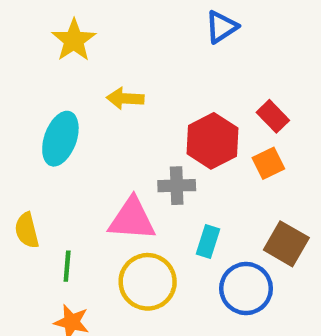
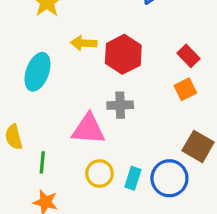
red hexagon: (212, 141) -> (123, 54), moved
cyan rectangle: (208, 242) -> (133, 178), moved
yellow circle: (148, 282) -> (99, 173), size x0.7

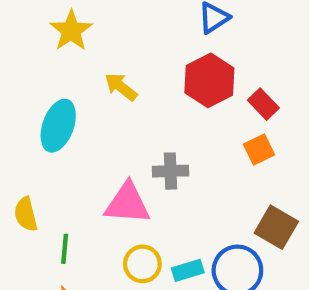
yellow arrow: (84, 43) -> (121, 87), turned 35
red hexagon: (123, 54) -> (209, 80), moved
cyan rectangle: (133, 178) -> (188, 270), turned 55

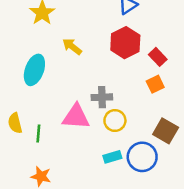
green line: (65, 249) -> (38, 134), moved
yellow circle: (142, 264) -> (115, 121), moved

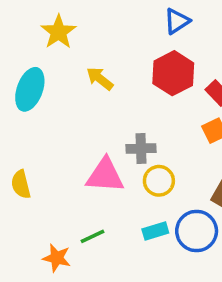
cyan ellipse: (34, 70) -> (30, 89), moved
green line: (38, 134) -> (93, 236), moved, turned 60

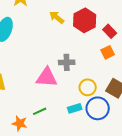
yellow arrow: (100, 79) -> (57, 17), moved
yellow circle: (159, 181) -> (88, 87), moved

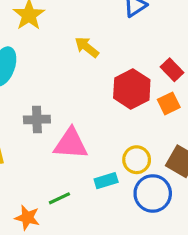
red hexagon: (85, 20) -> (132, 89), moved
gray cross: (67, 62) -> (37, 120), moved
cyan rectangle: (75, 108) -> (106, 181), moved

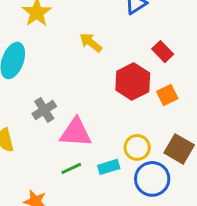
red rectangle: (172, 70) -> (163, 52), moved
gray cross: (37, 120) -> (44, 110), turned -30
green line: (59, 198) -> (71, 168), moved

